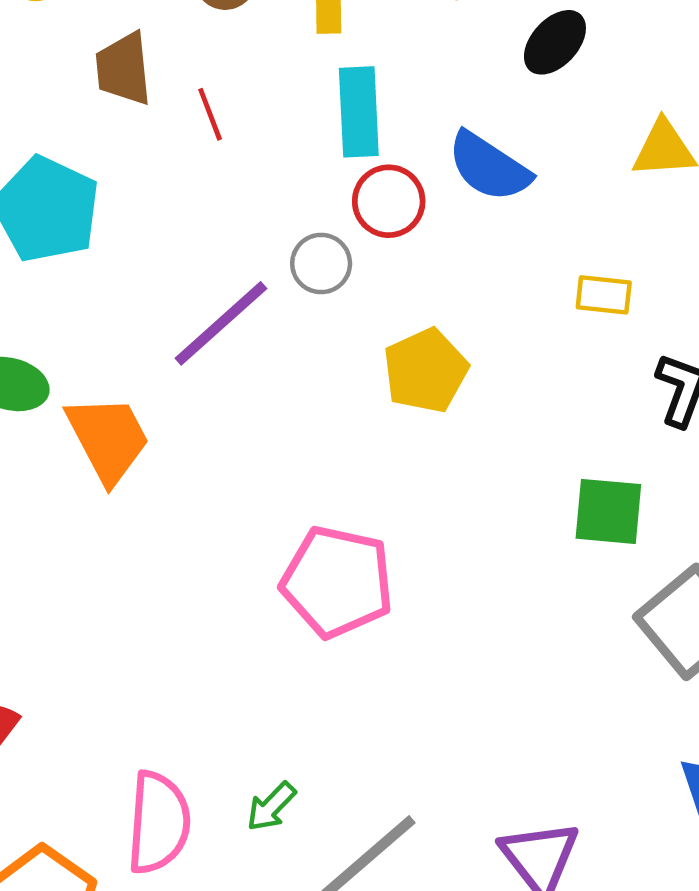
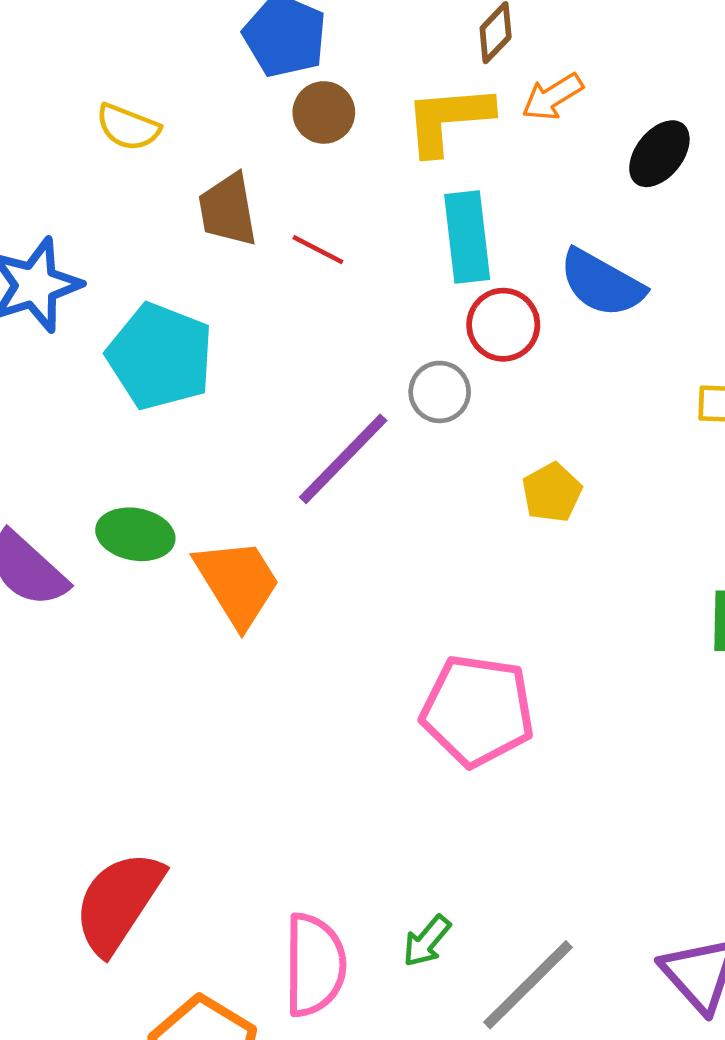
red line: (210, 114) -> (318, 250), turned -38
yellow pentagon: (426, 371) -> (552, 492), size x0.7

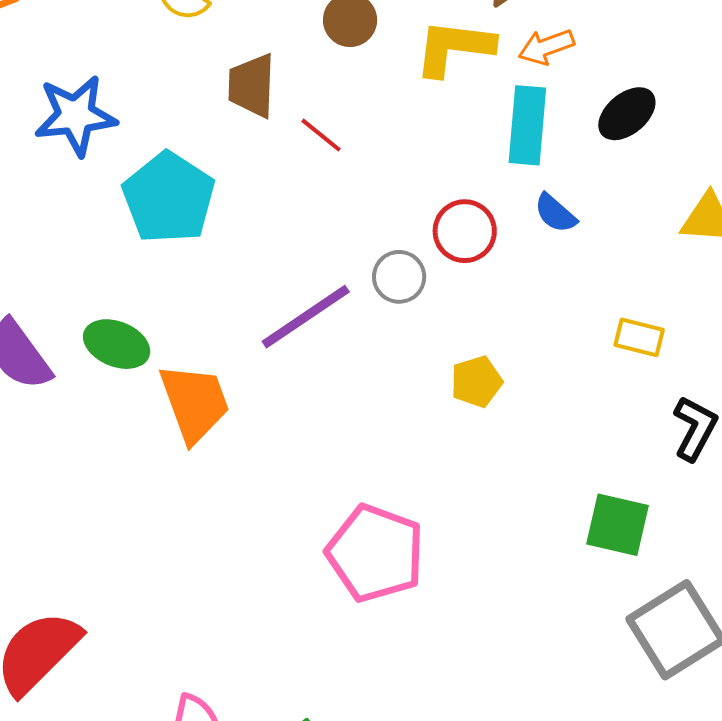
cyan rectangle: (467, 237) -> (527, 125), moved
blue semicircle: (602, 283) -> (555, 213), size x0.6

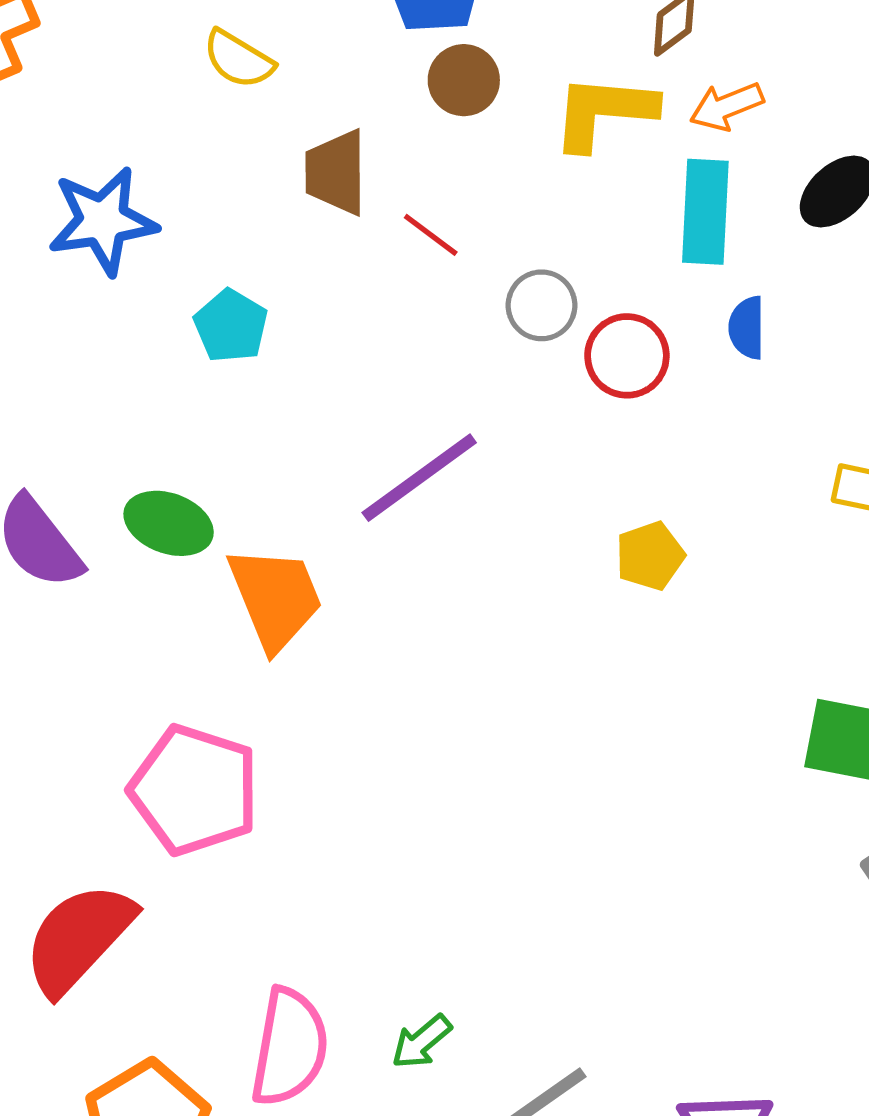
cyan pentagon: (169, 198) -> (231, 326), size x0.6
blue semicircle: (555, 213) -> (747, 328), turned 51
gray circle: (399, 277) -> (542, 305), moved
pink pentagon: (375, 553) -> (194, 790), moved

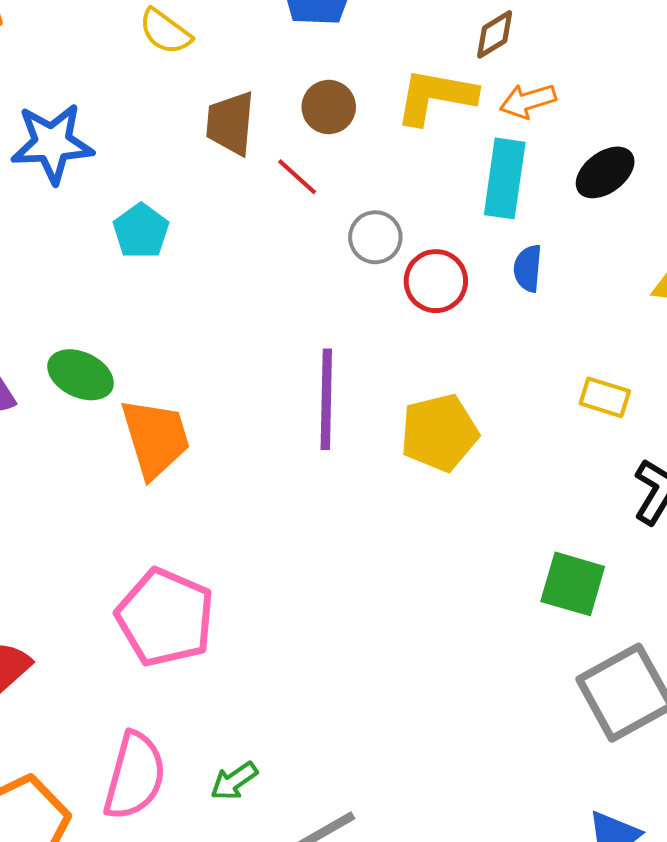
brown circle: (464, 80) -> (329, 107), moved
purple line: (419, 478) -> (326, 399), moved, turned -58
yellow pentagon: (650, 556) -> (439, 433), size x1.5
pink pentagon: (194, 790) -> (165, 617), moved

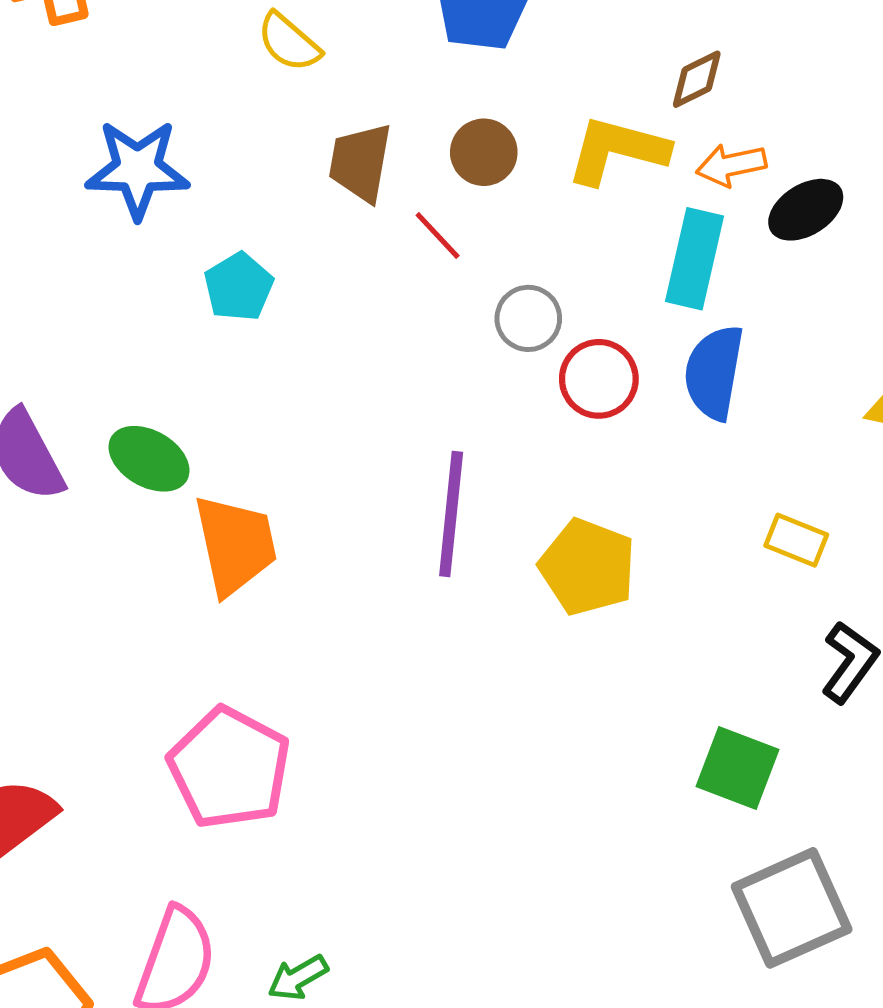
black ellipse: (605, 172) -> (806, 210), moved
blue semicircle: (528, 268) -> (714, 372), size x1.6
yellow pentagon: (439, 433) -> (588, 567), turned 30

